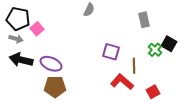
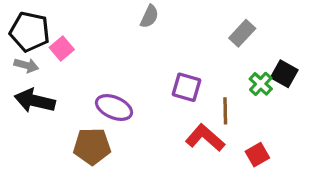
gray rectangle: (144, 20) -> (242, 33), turned 56
purple ellipse: (51, 64) -> (114, 108), moved

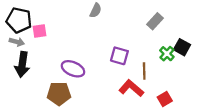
pink square: (62, 48) -> (40, 31), turned 32
black arrow: (35, 101) -> (22, 64), turned -95

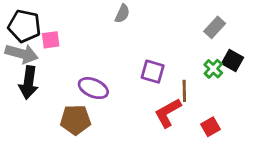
gray rectangle: (155, 21) -> (215, 27), moved
gray arrow: (17, 42) -> (22, 54), size x1.6
red L-shape: (131, 88) -> (168, 113), turned -70

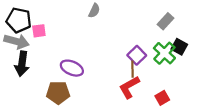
green cross: (213, 69) -> (164, 53), size x1.5
purple square: (153, 72) -> (137, 55), moved, turned 30
brown line: (184, 91) -> (133, 69), moved

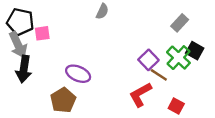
gray arrow: (17, 41) -> (18, 45), turned 50
brown line: (133, 69) -> (159, 75), moved, turned -56
brown pentagon: (58, 93) -> (63, 100), turned -30
red square: (162, 98) -> (176, 106), turned -32

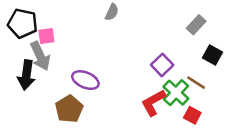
gray arrow: (18, 45) -> (40, 56), moved
green cross: (178, 58) -> (176, 93), moved
brown line: (159, 75) -> (196, 83), moved

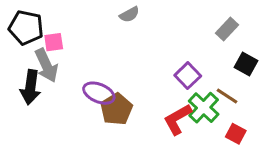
gray semicircle: (112, 12) -> (129, 14), turned 36
brown pentagon: (69, 109) -> (116, 109), moved
red square: (192, 115) -> (236, 134), moved

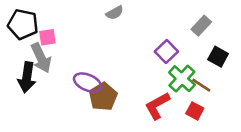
purple square: (188, 76) -> (166, 51), moved
green cross: (204, 108) -> (182, 79), moved
red square: (236, 134) -> (195, 111), moved

